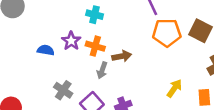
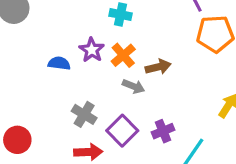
orange cross: (95, 46) -> (123, 55), turned 36
gray arrow: (102, 70) -> (134, 86), turned -84

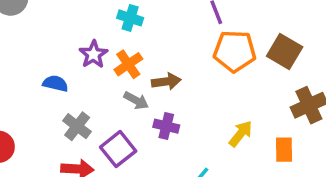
blue semicircle: (59, 63) -> (55, 83), moved
purple cross: (163, 131) -> (166, 126), moved, turned 30

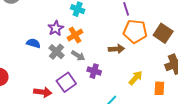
brown arrow: (166, 81) -> (116, 49), moved
gray cross: (77, 126) -> (57, 52), moved

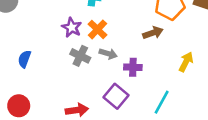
blue semicircle: (33, 43) -> (24, 59), moved, turned -72
purple square: (66, 82) -> (116, 96), moved

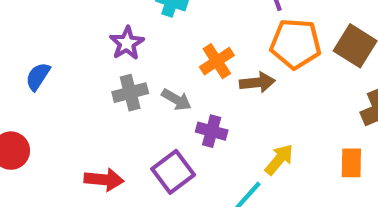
orange cross: (97, 29) -> (217, 61), moved
gray cross: (80, 56) -> (130, 93), turned 36
yellow arrow: (186, 62) -> (279, 160), moved

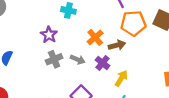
purple cross: (212, 131) -> (102, 63), moved, turned 32
yellow arrow: (279, 160) -> (121, 78), moved

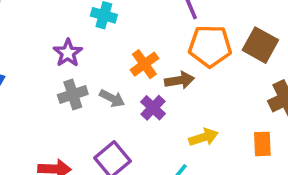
yellow arrow: (121, 78) -> (203, 137), moved, turned 35

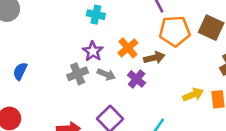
purple star: (68, 53) -> (93, 51), moved
yellow arrow: (203, 137) -> (193, 95), moved

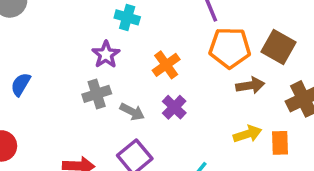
purple star: (93, 51) -> (106, 55), moved
brown arrow: (154, 58) -> (250, 85), moved
gray arrow: (106, 74) -> (132, 112), moved

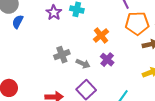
purple star: (106, 55) -> (54, 13), moved
blue semicircle: (21, 84) -> (18, 22), moved

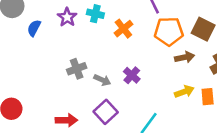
blue semicircle: (18, 22) -> (34, 28), moved
orange cross: (101, 35) -> (123, 29), moved

